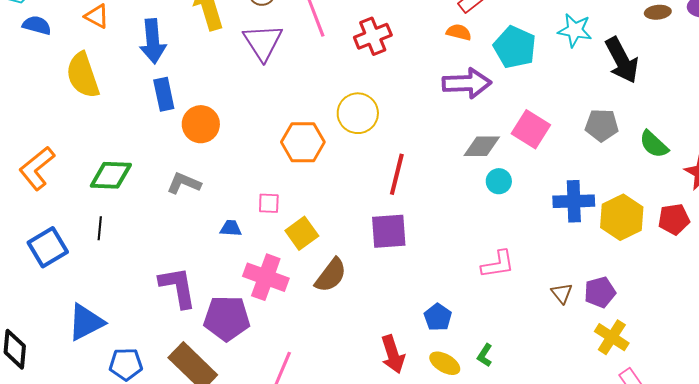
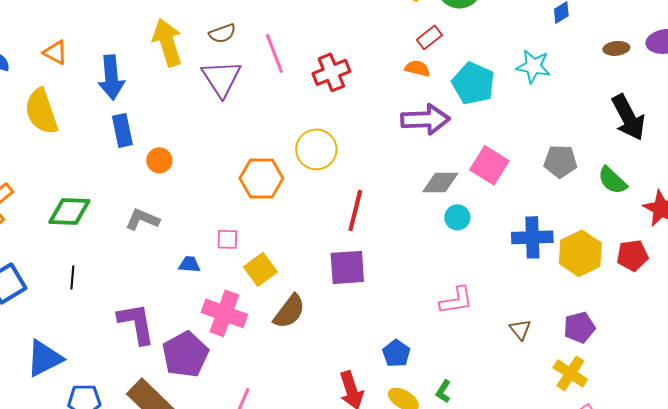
black arrow: (622, 60) -> (628, 117), moved
orange circle: (201, 124) -> (159, 160), size x0.7
black line: (100, 228) -> (72, 277), moved
purple pentagon: (600, 292) -> (579, 327), moved
purple pentagon: (227, 318) -> (185, 354), turned -30

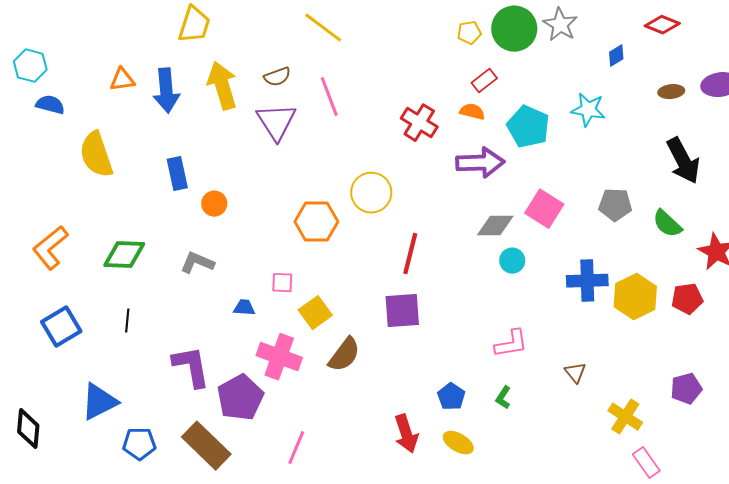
orange triangle: (55, 52) -> (122, 80), moved, turned -36
red cross: (331, 72) -> (419, 123), moved, turned -36
blue arrow: (111, 77) -> (166, 91), moved
purple pentagon: (579, 327) -> (686, 389), moved
green L-shape: (443, 391) -> (503, 398), moved

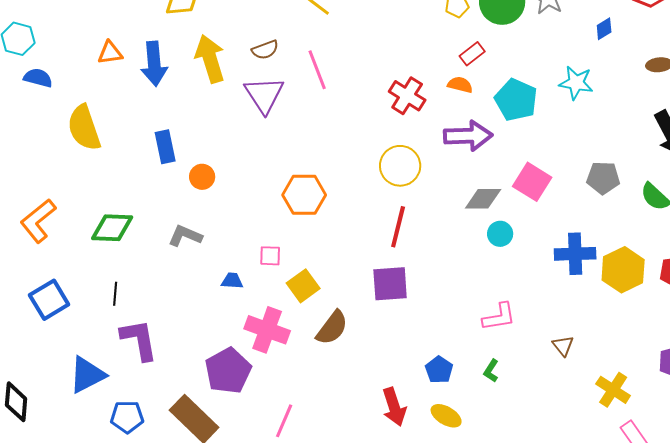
yellow circle: (371, 193) -> (400, 166), moved
purple L-shape: (191, 367) -> (139, 340), moved

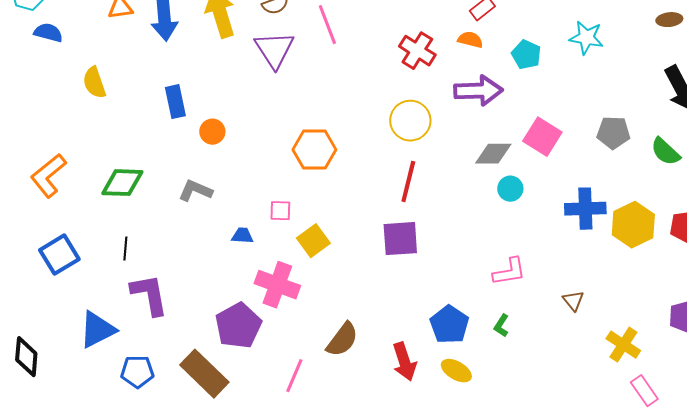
cyan pentagon: (516, 100) -> (526, 55), size x0.7
yellow semicircle: (84, 128) -> (94, 83), size x0.7
brown semicircle: (332, 328) -> (342, 340), moved
blue pentagon: (439, 370) -> (449, 325), size x1.4

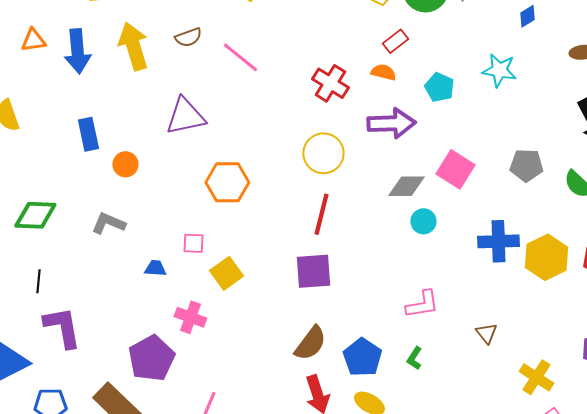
pink line: (327, 25) -> (240, 57), turned -30
purple triangle: (274, 50) -> (185, 116), moved, turned 51
pink cross: (277, 285) -> (190, 317), size x0.7
brown semicircle: (342, 340) -> (310, 343), moved

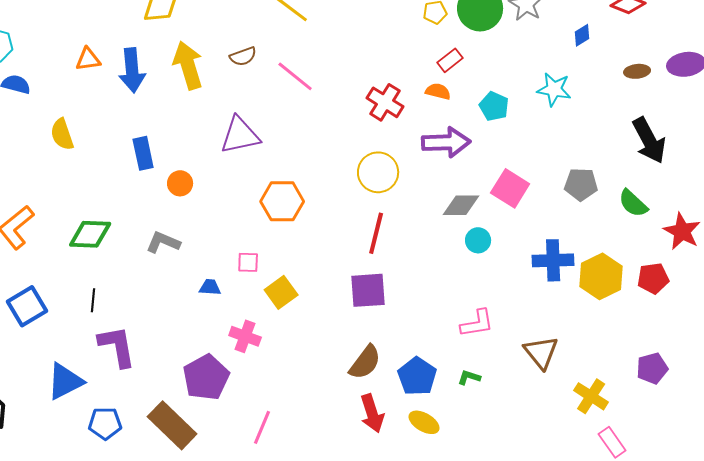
brown triangle: (486, 333) -> (541, 352), size x1.6
green L-shape: (414, 358) -> (469, 377), turned 75

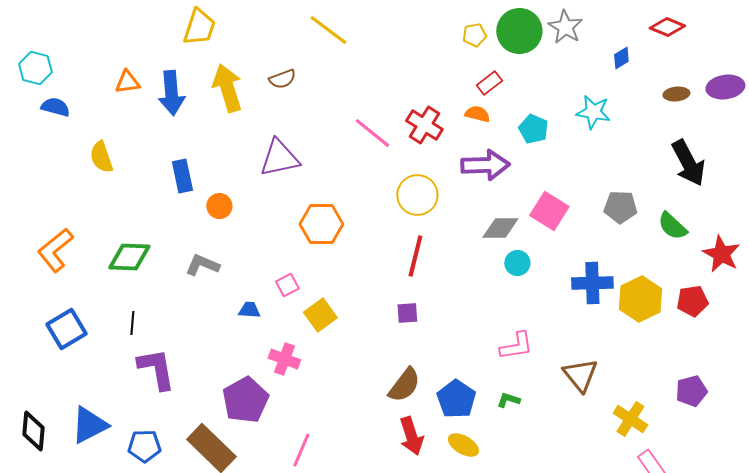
pink line: (295, 76) -> (372, 133), moved
pink square: (248, 262) -> (287, 285), turned -30
purple square: (368, 290) -> (407, 313), size x0.6
blue triangle: (65, 381) -> (89, 425), moved

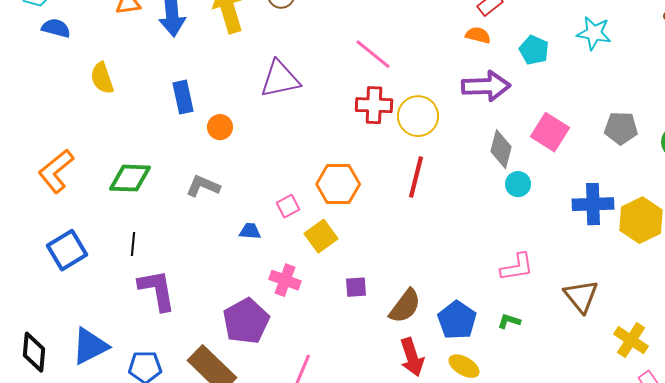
red cross: (424, 125) -> (374, 105), moved, turned -30
orange hexagon: (321, 224) -> (338, 184), moved
gray diamond: (500, 228) -> (501, 149), turned -75
purple square: (407, 313) -> (356, 287), moved

